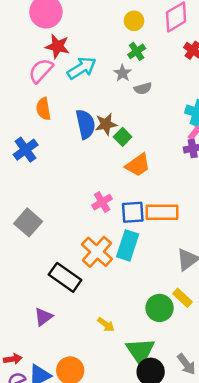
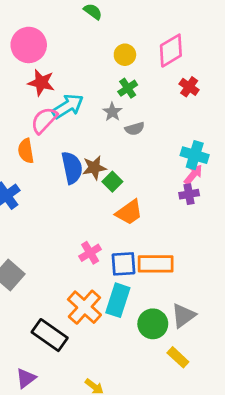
pink semicircle: (41, 71) -> (44, 120), moved
green circle: (160, 308) -> (153, 324), moved

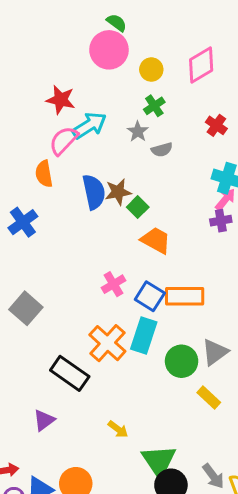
pink circle: (29, 45) -> (109, 50), moved
red cross: (189, 87) -> (216, 125), moved
orange trapezoid: (129, 212) -> (156, 240), turned -116
blue square: (124, 264) -> (150, 296), turned 36

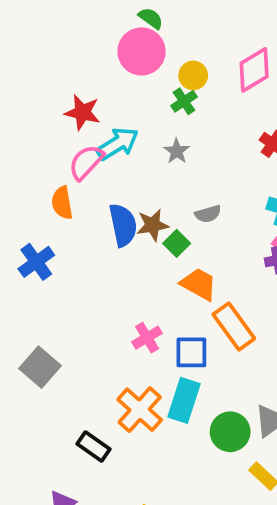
green cross: (154, 106) -> (184, 101), moved
gray semicircle: (162, 150) -> (208, 214), moved
blue square: (150, 296) -> (191, 352), turned -32
orange rectangle: (185, 296) -> (234, 327), moved, turned 54
black rectangle: (70, 373) -> (94, 447), size x0.7

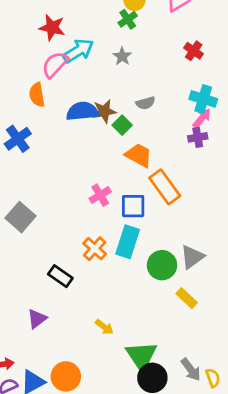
blue semicircle: (123, 225) -> (82, 111), turned -84
orange cross: (140, 410) -> (95, 249), size x0.7

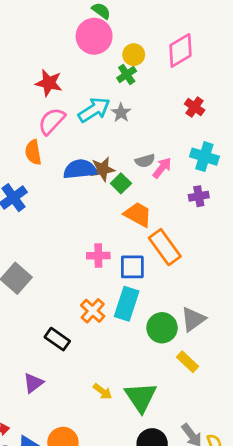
cyan arrow: (78, 51) -> (94, 110), moved
pink arrow: (202, 118) -> (162, 168), moved
pink cross: (100, 195) -> (98, 256), turned 30
green triangle: (141, 356) -> (141, 397), moved

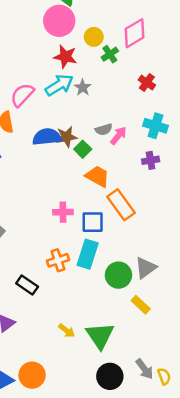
green cross: (127, 74) -> (110, 54), moved
red star: (49, 83) -> (65, 57), moved
orange cross: (93, 311) -> (58, 260), turned 30

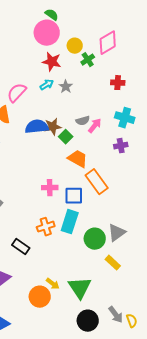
red cross: (147, 83) -> (118, 83), turned -32
cyan arrow: (59, 85) -> (47, 85), size x0.6
orange circle: (32, 375) -> (40, 297), moved

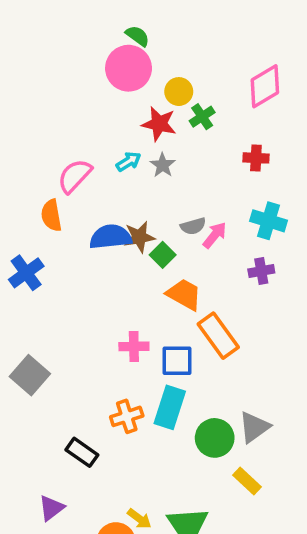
pink diamond: (108, 43) -> (265, 86), moved
red star: (52, 62) -> (159, 124), moved

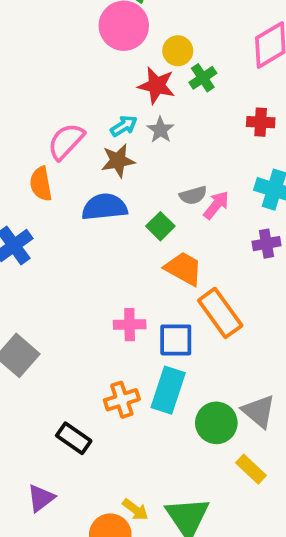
brown star: (139, 237) -> (118, 161), moved
gray triangle: (254, 427) -> (259, 411), turned -44

